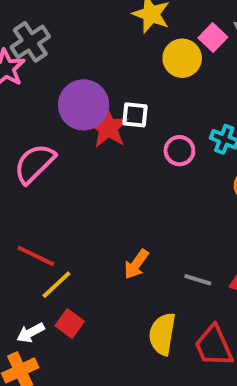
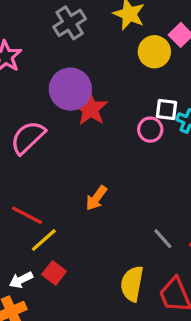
gray cross: (30, 42) -> (70, 23), moved
white square: (135, 115) -> (167, 110), moved
orange arrow: (136, 264) -> (96, 198), moved
gray line: (198, 280) -> (163, 239), turned 30

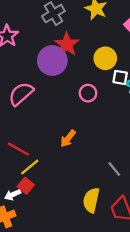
yellow circle: (154, 52) -> (105, 58), moved
red star: (90, 109) -> (67, 44), moved
pink circle: (150, 130) -> (88, 93), moved
red square: (54, 273) -> (26, 186), moved

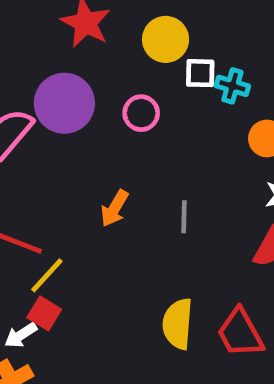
purple circle: (52, 61) -> (64, 103), moved
gray line: (114, 169) -> (184, 217), moved, turned 49

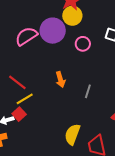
yellow circle: (166, 39) -> (72, 16), moved
orange arrow: (115, 208) -> (60, 80), turned -63

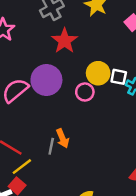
yellow circle: (72, 16) -> (98, 73), moved
gray line: (88, 91) -> (51, 146), moved

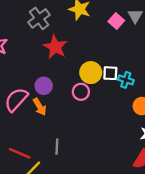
purple circle: (46, 80) -> (44, 86), size x0.6
orange arrow: (63, 138) -> (40, 107), moved

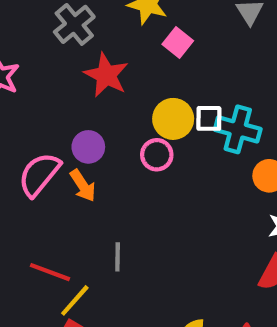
pink square: (116, 21) -> (178, 42), moved
cyan cross: (126, 80) -> (238, 129), size x1.5

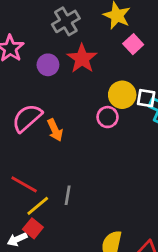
purple circle: (88, 147) -> (48, 65), moved
gray line: (118, 257) -> (68, 195), moved

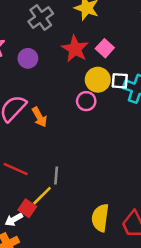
pink square: (133, 44) -> (105, 48), moved
red star: (82, 59) -> (75, 49), moved
yellow line: (38, 206) -> (42, 196), moved

